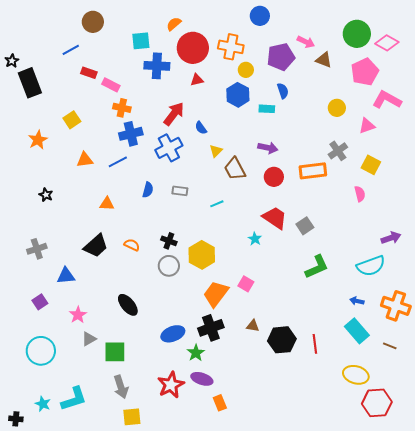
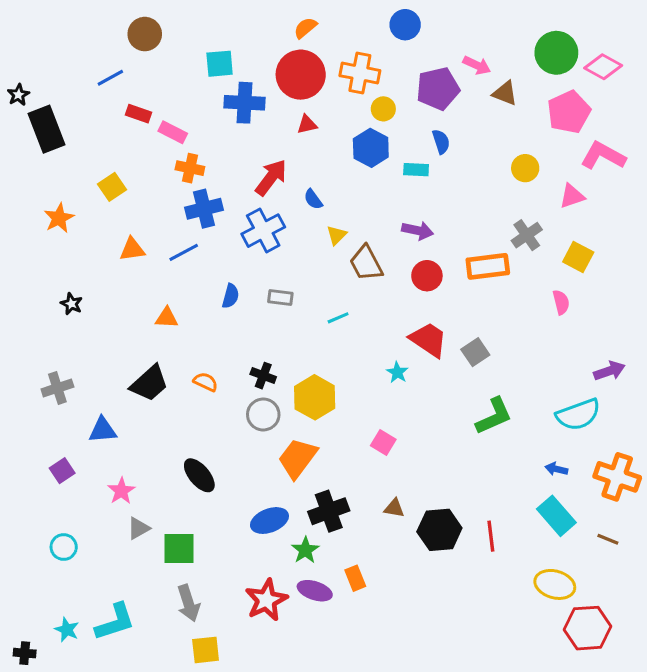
orange semicircle: (174, 24) -> (305, 28), moved
orange trapezoid: (216, 294) -> (298, 458), moved
cyan circle: (41, 351) -> (64, 547), size x0.6
orange rectangle: (220, 403) -> (355, 578), moved

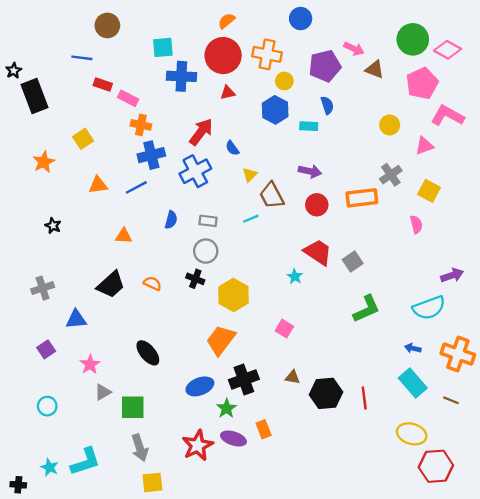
blue line: (110, 78) -> (82, 58), turned 36
cyan line: (338, 318) -> (251, 219), moved
gray circle: (263, 414) -> (206, 251), moved

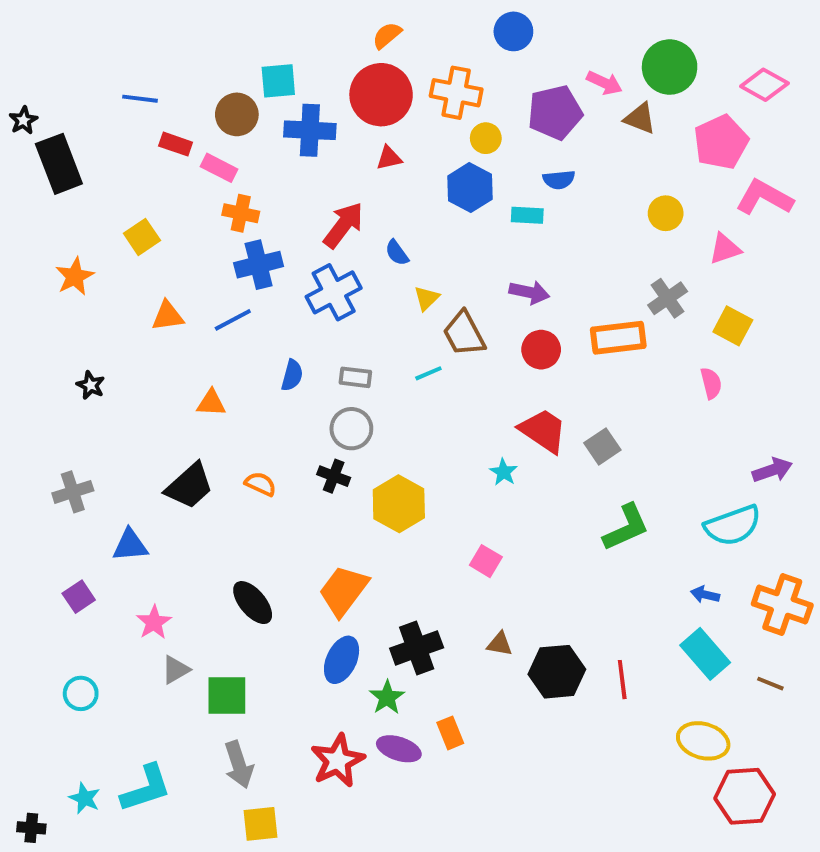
brown circle: (107, 25) -> (237, 114), moved
green circle: (413, 39) -> (670, 67), moved
blue semicircle: (327, 105) -> (559, 180), turned 102
orange trapezoid: (221, 340) -> (344, 591), moved
blue ellipse: (200, 386) -> (342, 660), turned -44

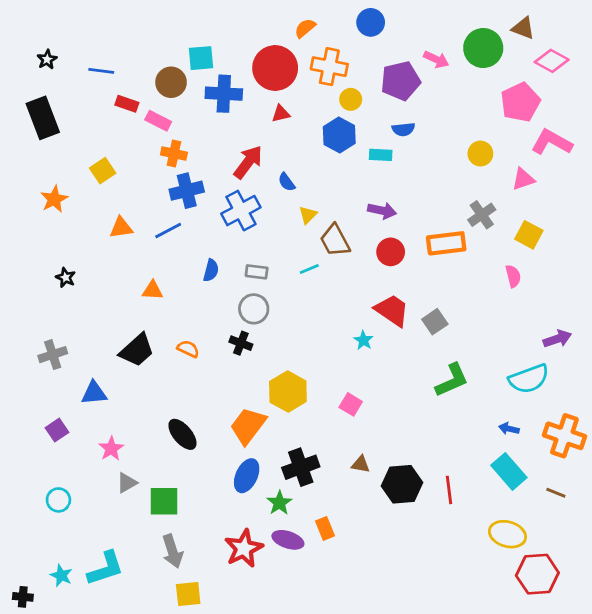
orange semicircle: (387, 35) -> (305, 28), moved
brown triangle: (640, 118) -> (523, 28), moved
black star: (23, 120) -> (47, 59), moved
yellow hexagon: (399, 504) -> (288, 392), moved

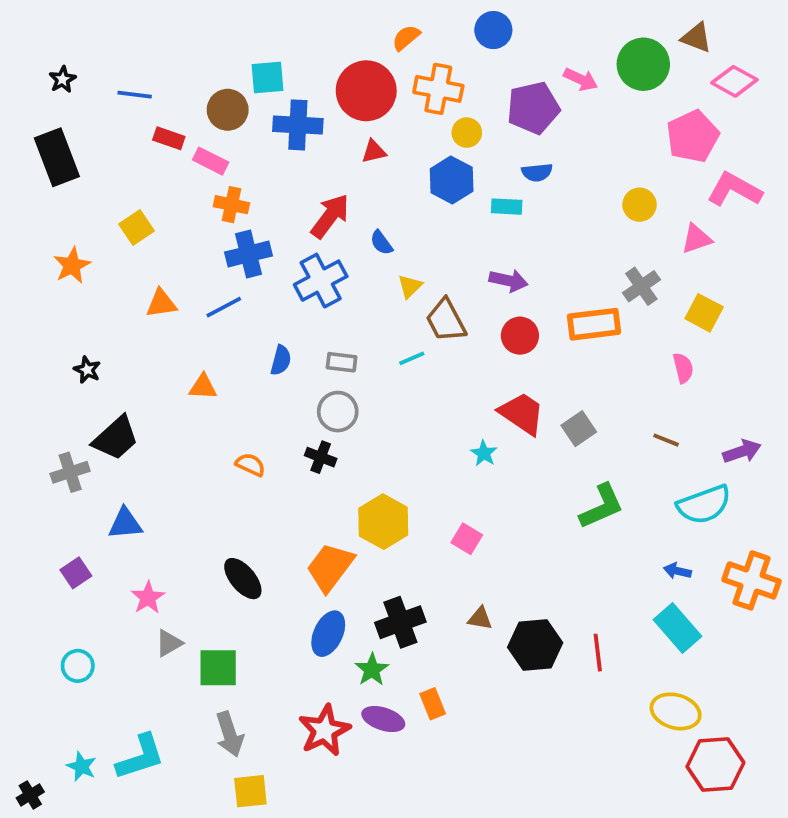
black trapezoid: (137, 350) -> (116, 438), moved
brown line: (556, 493) -> (666, 440), moved
black cross: (23, 597) -> (30, 795), turned -36

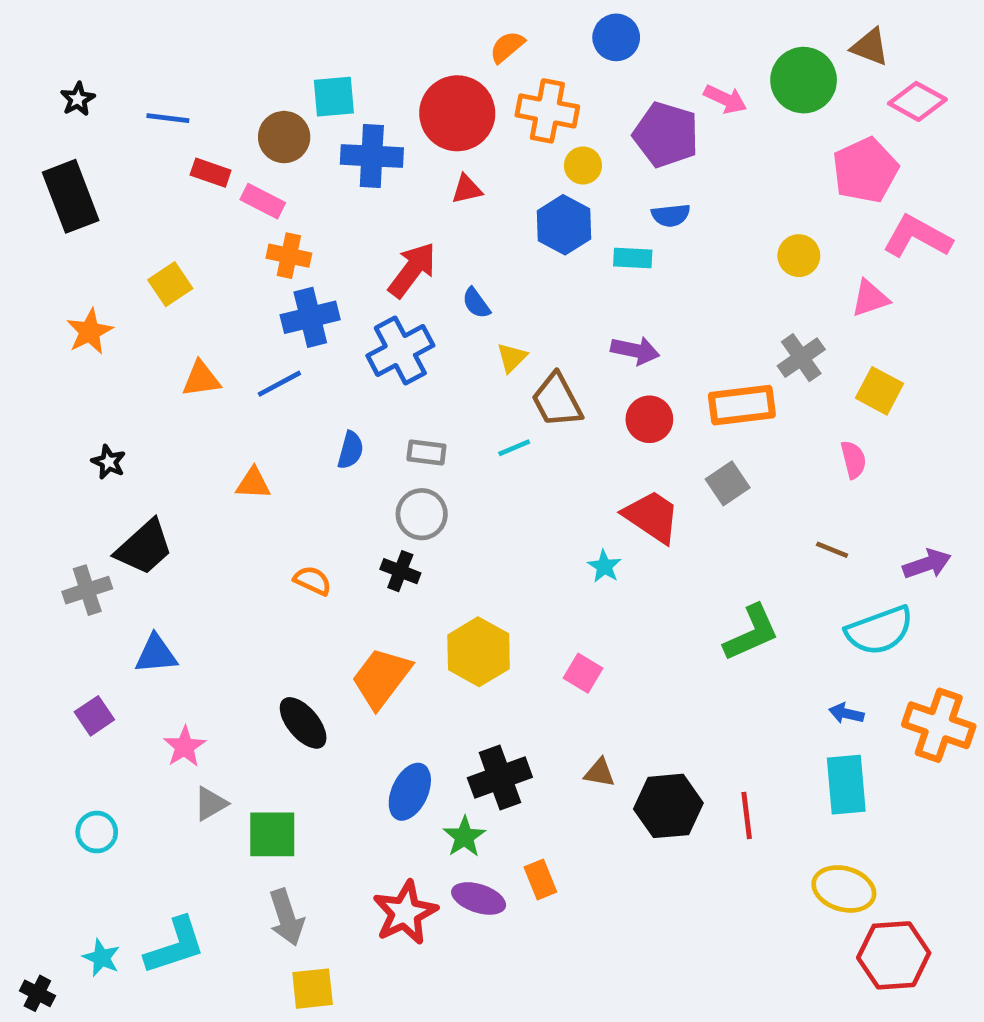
purple pentagon: (533, 108) -> (666, 135), turned 30
gray square: (579, 429) -> (728, 483), moved
orange trapezoid: (330, 567) -> (381, 678), moved
cyan rectangle: (677, 628) -> (846, 785), turned 36
black cross: (30, 795) -> (37, 993), turned -32

